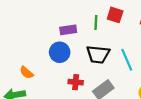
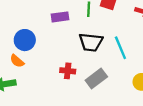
blue circle: (60, 52) -> (25, 40), moved

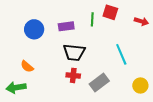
blue circle: (25, 40) -> (34, 29), moved
black trapezoid: (91, 42) -> (74, 52), moved

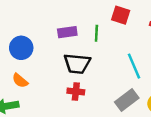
green line: (92, 19) -> (96, 33), moved
blue circle: (34, 29) -> (21, 48), moved
gray rectangle: (99, 82) -> (127, 100), moved

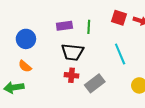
red square: (121, 15) -> (119, 18), moved
gray rectangle: (127, 100) -> (95, 83), moved

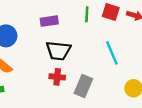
green line: (89, 27) -> (87, 14), moved
gray rectangle: (95, 83) -> (83, 86), turned -30

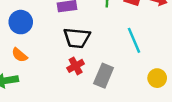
red cross: (57, 77) -> (76, 66), turned -35

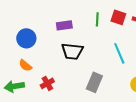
red cross: (76, 66) -> (47, 83), moved

